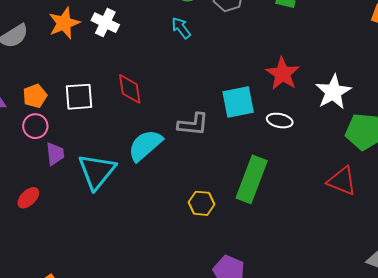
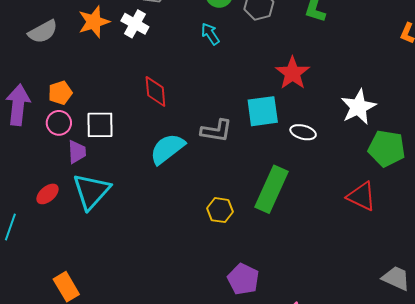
red star: (283, 74) -> (293, 73), moved
white square: (79, 97) -> (100, 125), moved
cyan triangle: (97, 171) -> (91, 191), moved

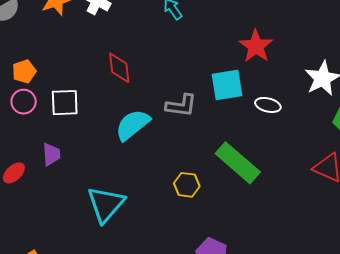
purple trapezoid: (77, 152) -> (51, 154), moved
green rectangle: (272, 189) -> (238, 163), turned -72
cyan triangle: (91, 191) -> (106, 204), moved

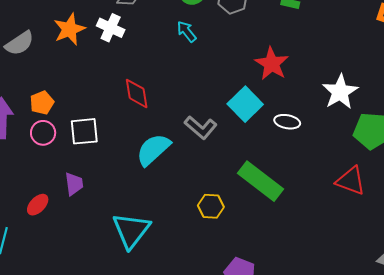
cyan square: (227, 85) -> (245, 104), turned -32
gray L-shape: (181, 106) -> (201, 127), turned 36

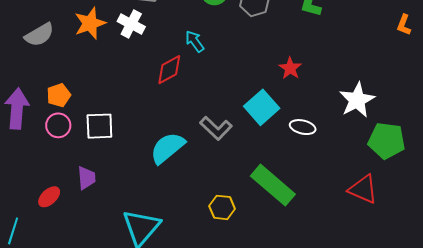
cyan arrow: (187, 31) -> (195, 41), moved
red star: (272, 64) -> (290, 68), size x0.7
red diamond: (137, 93) -> (169, 70), moved, turned 68

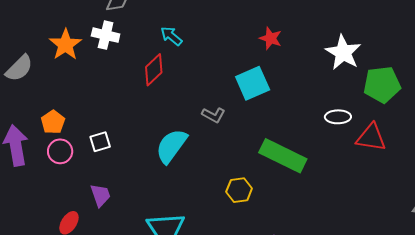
cyan square: (262, 107) -> (253, 83), turned 32
white square: (99, 126) -> (100, 142), size x0.7
white ellipse: (303, 127) -> (338, 117), moved
gray L-shape: (216, 128) -> (214, 115), size x0.7

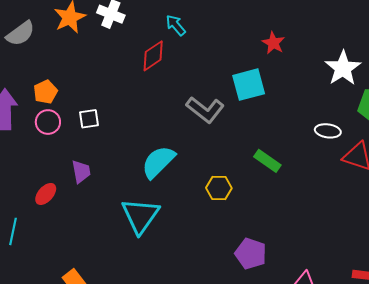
gray L-shape: (214, 115) -> (205, 110), size x1.6
cyan semicircle: (171, 146) -> (158, 162), moved
green rectangle: (283, 156) -> (267, 161), size x0.6

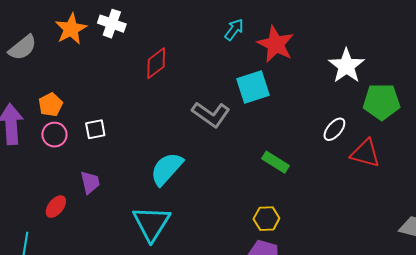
cyan arrow: (176, 25) -> (234, 30), moved, turned 80
red star: (273, 43) -> (276, 44), size x1.6
white ellipse: (328, 131) -> (334, 129), turned -55
yellow hexagon: (219, 188) -> (266, 219), moved

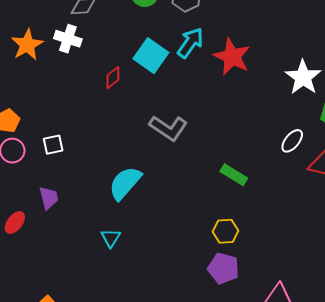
cyan arrow: (234, 30) -> (190, 43), size x1.4
red diamond: (156, 63) -> (113, 78), size x0.7
cyan square: (253, 87) -> (151, 56), moved, turned -36
cyan triangle: (151, 223) -> (111, 238), size x0.5

